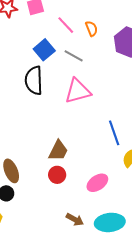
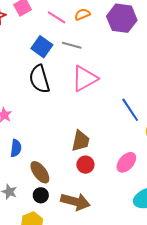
orange semicircle: (92, 29) -> (82, 14), turned -77
brown arrow: (75, 219) -> (75, 202), moved, size x1.6

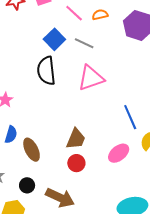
pink ellipse: (126, 162) -> (119, 153), moved
brown ellipse: (40, 172) -> (32, 150), moved

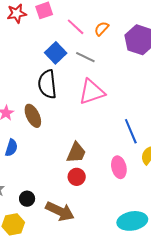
orange semicircle: (100, 15) -> (102, 29), turned -35
brown ellipse: (32, 150) -> (33, 116), moved
pink ellipse: (119, 153) -> (119, 167), turned -65

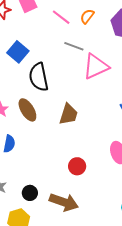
blue square: (56, 53) -> (18, 52), moved
pink triangle: (92, 92) -> (96, 66), moved
brown trapezoid: (76, 153) -> (68, 114), moved

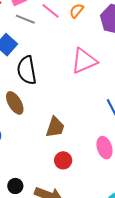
gray line: (74, 46) -> (25, 19), moved
brown trapezoid: (68, 114) -> (55, 127), moved

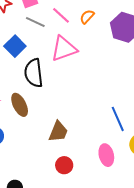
pink triangle: (84, 61) -> (64, 49), moved

